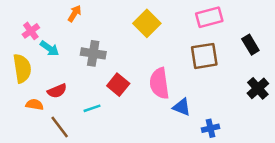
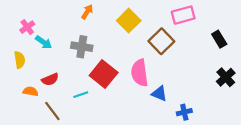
orange arrow: (74, 13) -> (87, 12), moved
brown square: (204, 56) -> (161, 41), moved, turned -35
yellow semicircle: (22, 68) -> (20, 60), size x0.7
red square: (118, 85) -> (104, 74), size x1.4

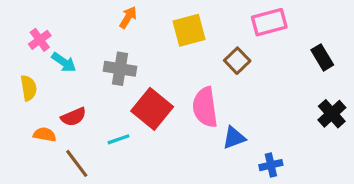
yellow square: (129, 21) -> (189, 30), turned 30
brown square: (161, 41) -> (237, 61), size x0.7
blue triangle: (159, 94) -> (234, 138), turned -42

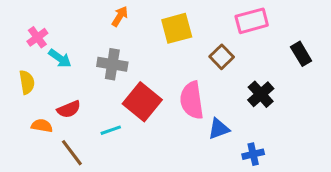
black cross: (332, 114) -> (261, 94), moved

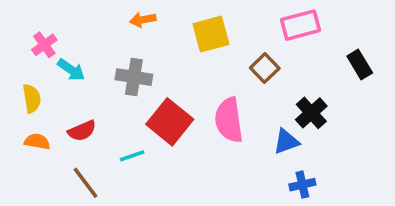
orange arrow: (120, 16) -> (143, 20), turned -132
orange semicircle: (42, 126) -> (37, 142), moved
blue triangle: (219, 129) -> (286, 142), moved

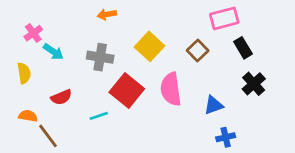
yellow square: (211, 34) -> (150, 46), moved, turned -32
black rectangle: (360, 64) -> (243, 48), moved
black cross: (311, 113) -> (254, 84), moved
orange semicircle: (37, 142) -> (28, 116), moved
brown line: (86, 183) -> (48, 136), moved

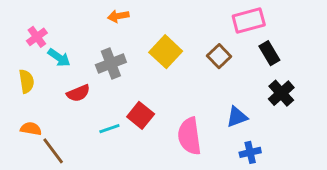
gray cross: (100, 57) -> (111, 64), turned -30
pink semicircle: (171, 89) -> (189, 136), moved
red square: (127, 91) -> (141, 115), moved, size x0.7
red semicircle: (61, 97) -> (78, 93), moved

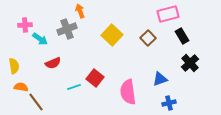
orange arrow: (118, 16) -> (80, 11), turned 80
pink cross: (37, 37) -> (25, 25), turned 32
gray cross: (111, 64) -> (67, 29), moved
yellow semicircle: (26, 81) -> (14, 66), moved

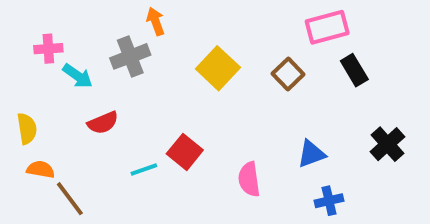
black cross: (190, 63) -> (387, 144), moved
pink semicircle: (128, 92) -> (249, 179), size x0.7

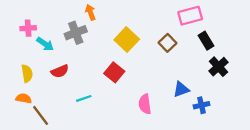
yellow semicircle: (27, 129) -> (27, 73), moved
black cross: (387, 144) -> (218, 67), moved
red square: (185, 152) -> (114, 72), moved
blue cross: (329, 201) -> (201, 105), moved

